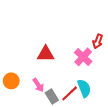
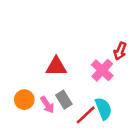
orange circle: (11, 81) -> (24, 100), moved
gray rectangle: (52, 97) -> (64, 100), moved

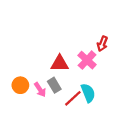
red triangle: (56, 66) -> (60, 63), moved

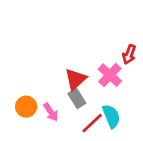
red triangle: (60, 63) -> (76, 79), turned -42
gray rectangle: (54, 85) -> (77, 98), moved

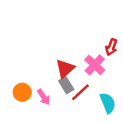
cyan semicircle: (111, 116) -> (108, 103), moved
red line: (92, 123) -> (80, 92), moved

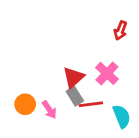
red arrow: (111, 47) -> (120, 30), moved
red line: (80, 92) -> (91, 104), turned 36

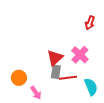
gray rectangle: (75, 96) -> (56, 72), turned 40
pink arrow: (49, 110) -> (36, 93), moved

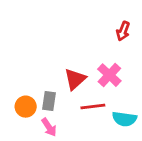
gray rectangle: (56, 72) -> (49, 101), moved
cyan semicircle: (91, 87) -> (124, 119), turned 120

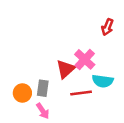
pink cross: (109, 75) -> (85, 59), moved
cyan semicircle: (124, 119) -> (103, 81), moved

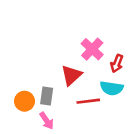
red arrow: (107, 27) -> (117, 63), moved
pink cross: (85, 59) -> (92, 49), moved

